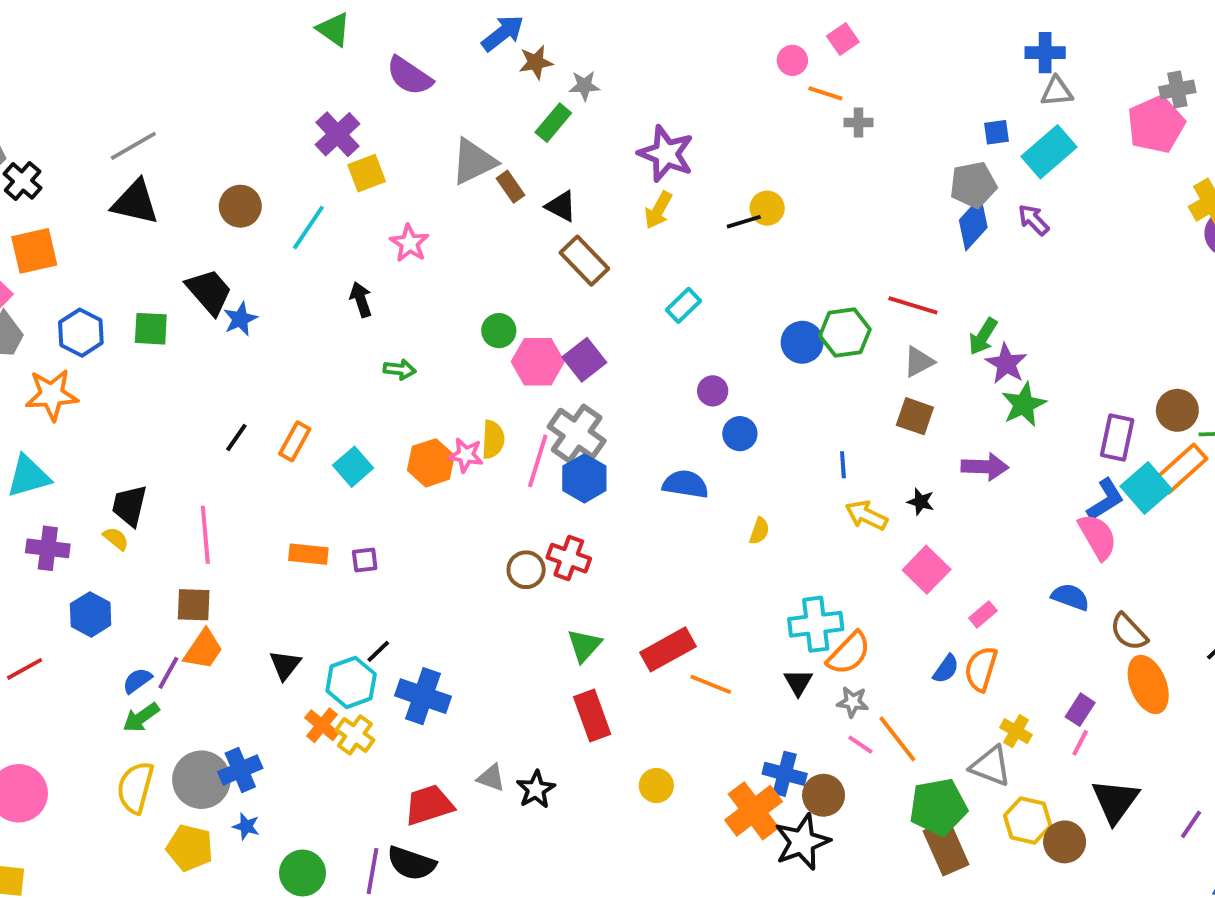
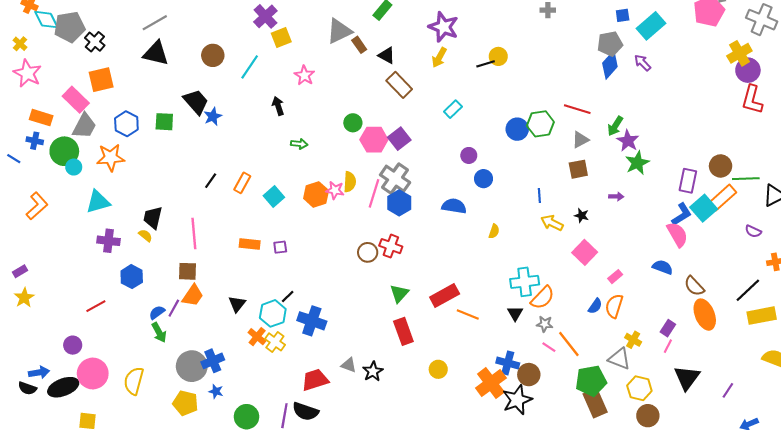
brown square: (915, 416) -> (578, 169), turned -30
purple arrow: (985, 467) -> (616, 197), size x0.6
green arrow: (141, 717) -> (159, 332), turned -84
yellow semicircle: (135, 787) -> (134, 381), moved
brown circle: (1065, 842) -> (648, 416), moved

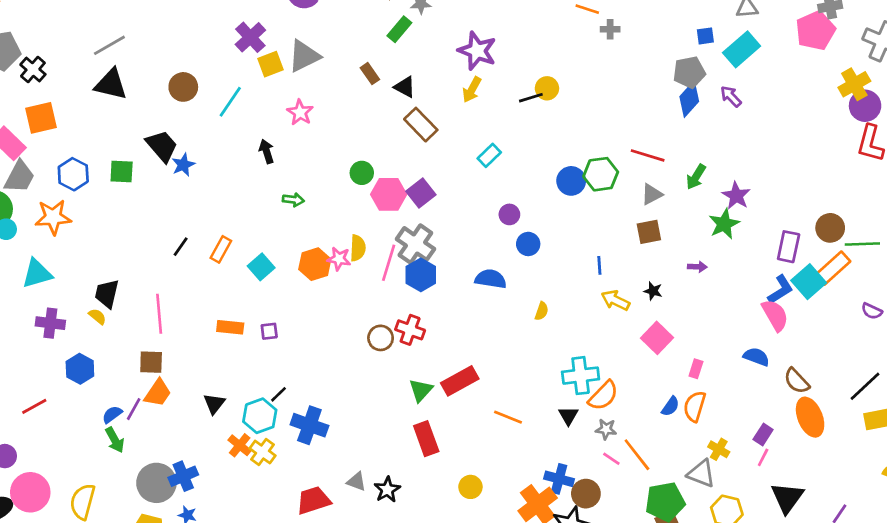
gray triangle: (339, 31) -> (304, 56), moved
purple star: (628, 141) -> (736, 196), moved
pink rectangle: (615, 277) -> (696, 369), turned -32
red rectangle: (445, 296) -> (460, 381), moved

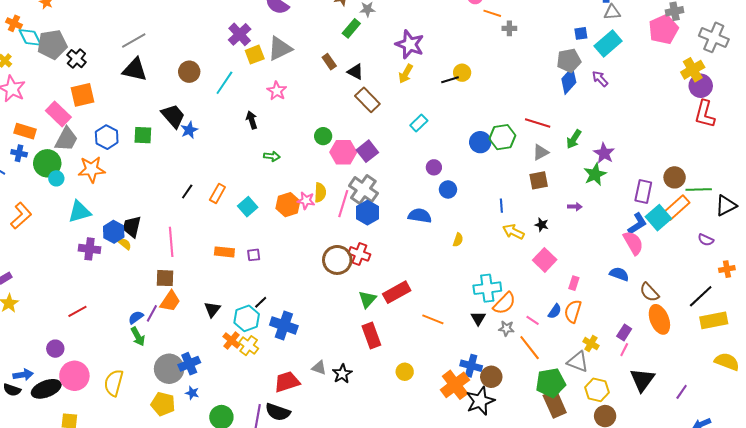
brown circle: (381, 338) -> (337, 260), size x1.5
blue hexagon: (80, 369) -> (114, 232), moved
pink line: (611, 459) -> (533, 320), moved

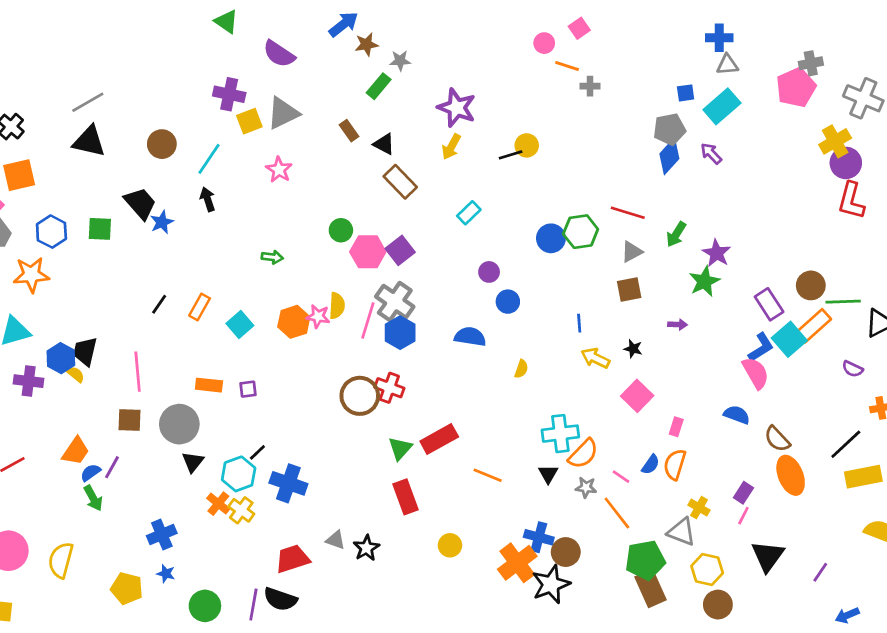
purple cross: (240, 34) -> (229, 94), turned -35
black arrow: (252, 120) -> (208, 199), moved
purple rectangle: (643, 192) -> (769, 304), turned -45
orange trapezoid: (170, 301) -> (76, 451), moved
gray circle: (169, 369) -> (179, 424), moved

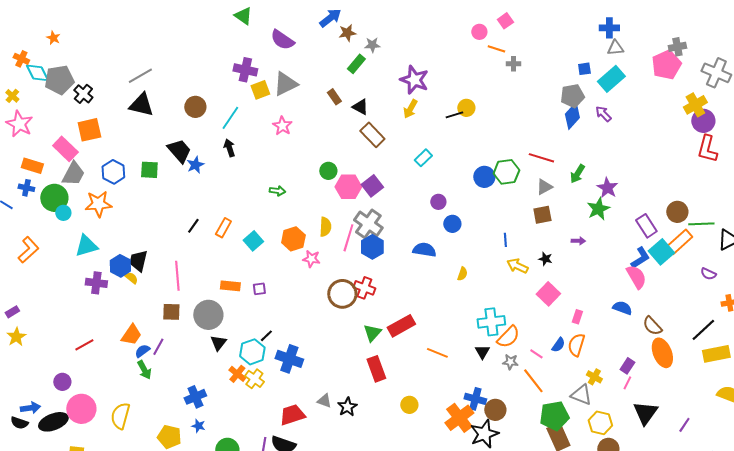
pink star: (318, 316) -> (311, 259), moved

